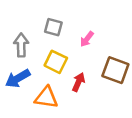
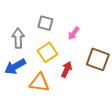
yellow square: (56, 62) -> (47, 52), turned 30

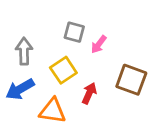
gray square: (45, 23) -> (74, 32), moved

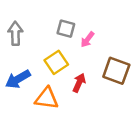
gray arrow: (24, 51) -> (15, 33), moved

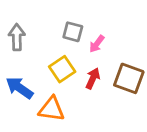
blue arrow: (18, 79) -> (19, 88), turned 65
red arrow: (79, 83) -> (93, 78), moved

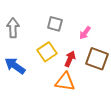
pink arrow: (97, 44) -> (85, 33), moved
orange triangle: (51, 109) -> (65, 82), moved

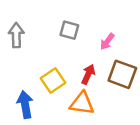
yellow square: (47, 52) -> (53, 81), moved
blue arrow: (15, 66) -> (25, 105), moved, turned 45

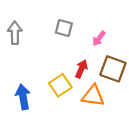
yellow square: (53, 81) -> (60, 85), moved
orange triangle: (82, 103) -> (93, 96), moved

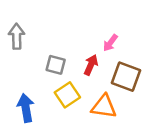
gray square: (64, 28) -> (56, 65), moved
red arrow: (81, 69) -> (91, 65), moved

